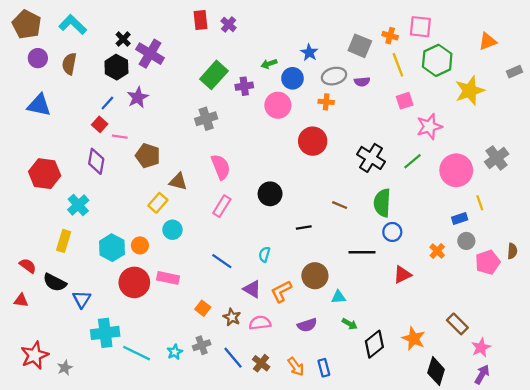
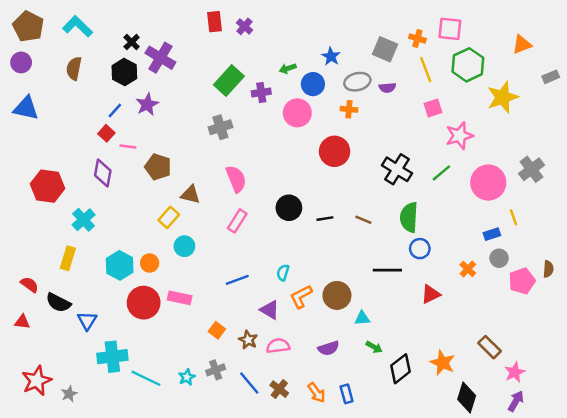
purple circle: (38, 58) -> (21, 62), moved
blue triangle: (39, 105) -> (26, 108), moved
black line: (304, 227) -> (325, 219), moved
blue line: (222, 261) -> (237, 280), turned -55
orange L-shape: (281, 291) -> (301, 297), moved

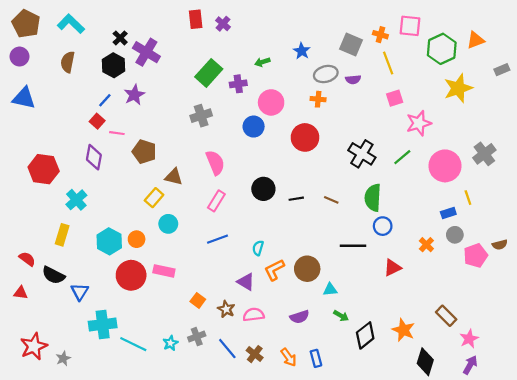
green hexagon: (468, 65) -> (442, 49), moved
blue circle: (313, 84) -> (254, 127), moved
brown semicircle: (548, 269) -> (500, 245), turned 72
blue line: (237, 280) -> (217, 239), moved

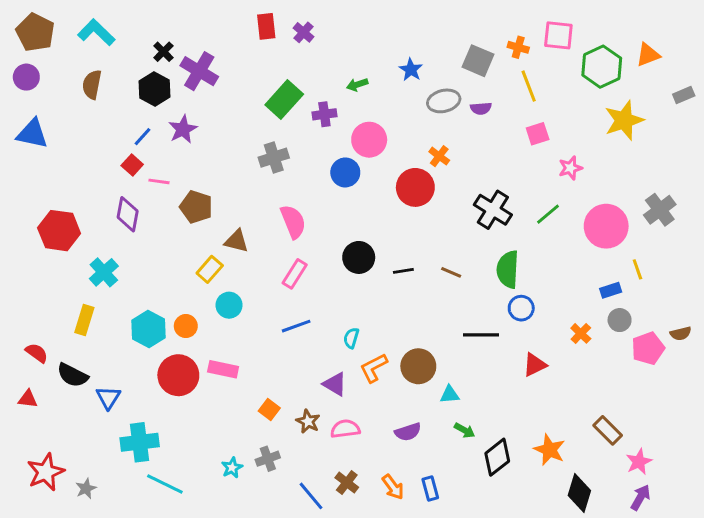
orange cross: (318, 99) -> (439, 156), moved, turned 32
pink star: (419, 123) -> (570, 168), size x0.7
cyan line: (133, 344) -> (165, 484), moved
blue line: (227, 349) -> (311, 496), moved

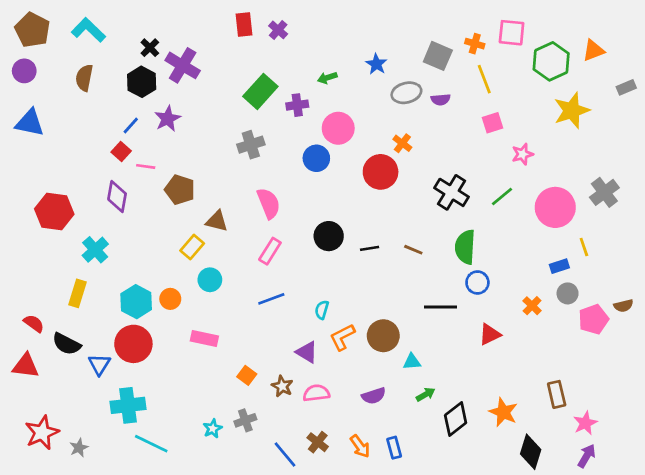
red circle: (178, 375) -> (133, 344), moved
red triangle: (28, 399) -> (26, 366), size x1.5
green arrow: (465, 430) -> (426, 394), turned -60
brown rectangle: (608, 430) -> (557, 394), turned 32

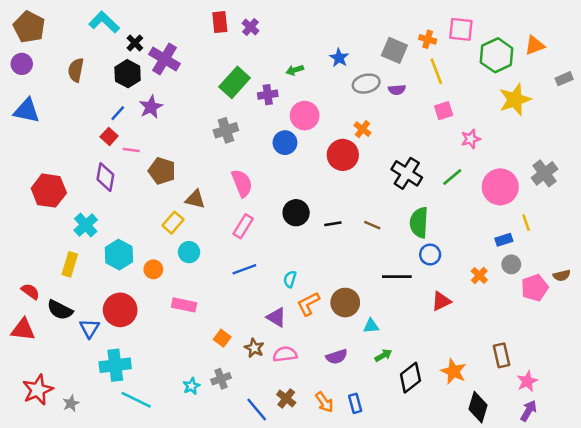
cyan L-shape: (88, 30) -> (104, 22), moved
cyan hexagon: (136, 302) -> (119, 255), moved

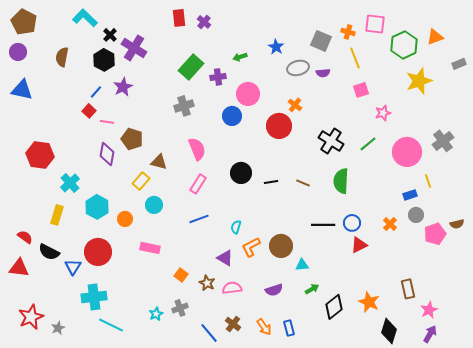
purple diamond: (105, 177) -> (107, 154), moved
blue circle: (430, 255) -> (352, 223), moved

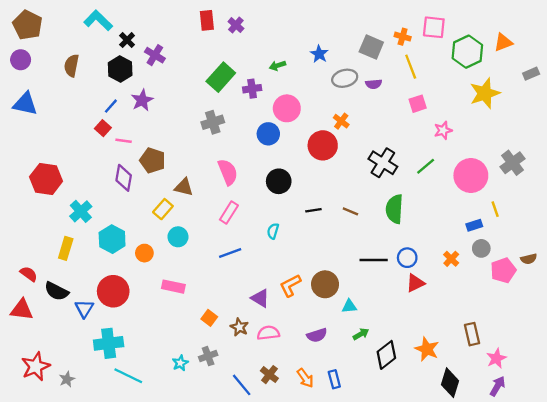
purple cross: (134, 48) -> (155, 55), size x0.7
black circle: (241, 173) -> (279, 181), moved
cyan semicircle: (236, 227) -> (273, 231), moved

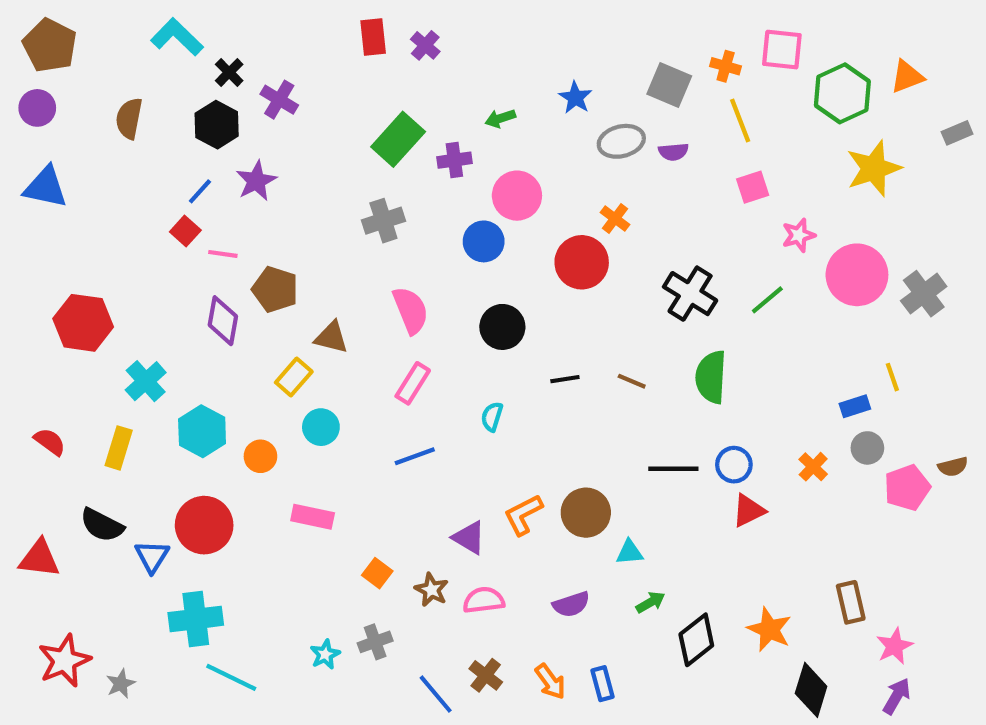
pink circle: (471, 175) -> (857, 275), moved
red semicircle: (29, 274) -> (50, 442), moved

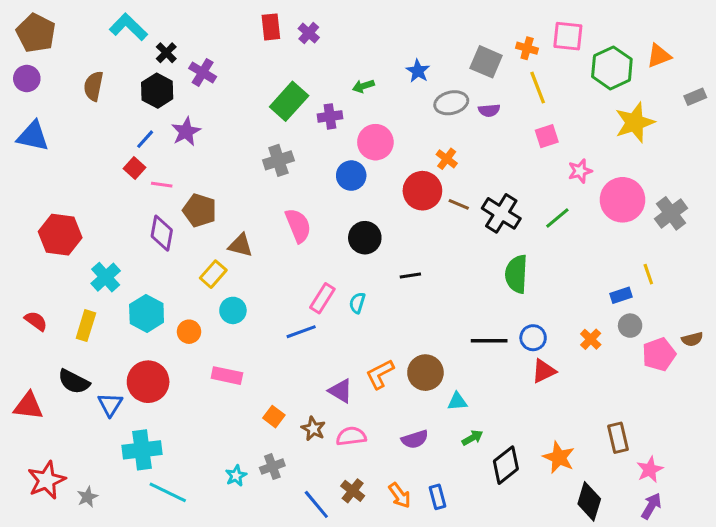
brown line: (632, 381) -> (459, 204), moved
pink rectangle: (413, 383) -> (322, 298), moved

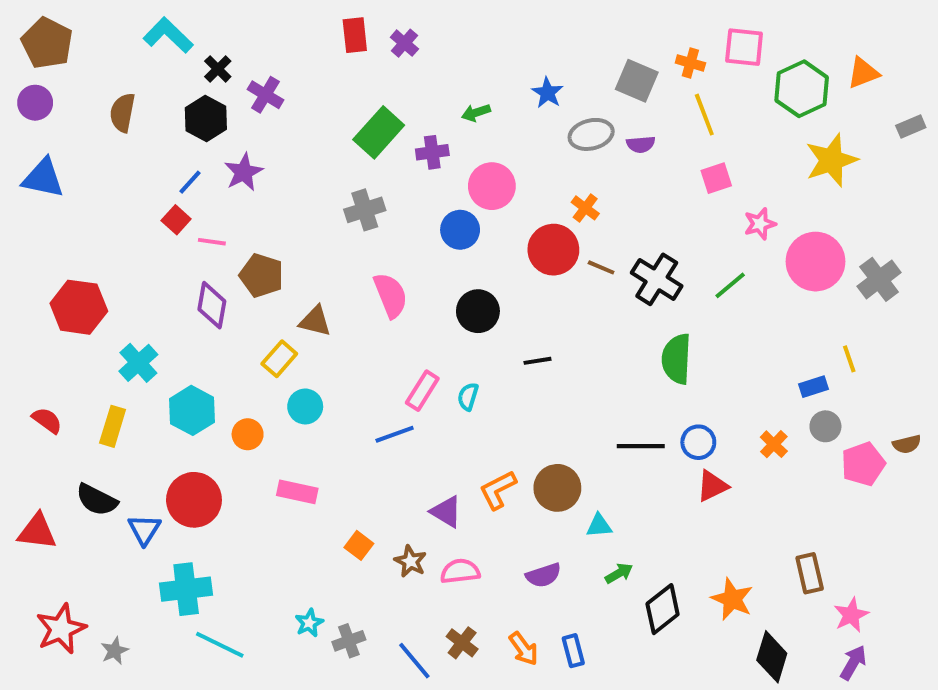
gray cross: (272, 467) -> (349, 641), moved

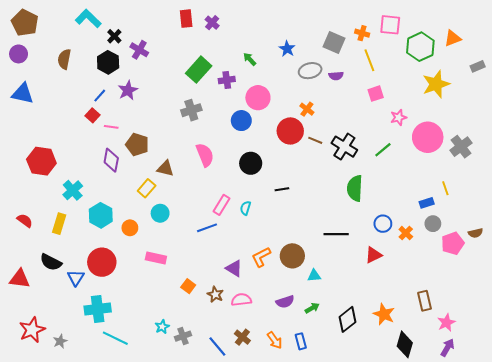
green arrow: (476, 113) -> (250, 59), turned 64
blue circle: (698, 442) -> (383, 224), moved
green arrow: (619, 573) -> (312, 308), moved

